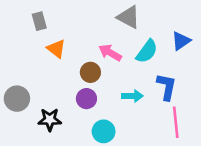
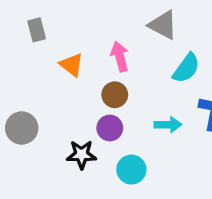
gray rectangle: (39, 21) -> (37, 30), moved
pink arrow: (110, 53) -> (120, 57), moved, turned 45
black star: (50, 120) -> (82, 155), moved

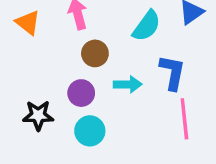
brown circle: (115, 95) -> (95, 53), moved
purple circle: (110, 128) -> (81, 93), moved

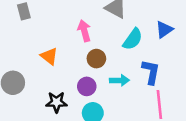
orange triangle: (28, 22) -> (49, 56), moved

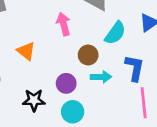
brown circle: (96, 59) -> (88, 55), moved

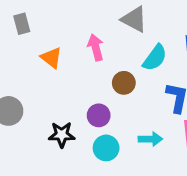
orange triangle: (26, 51) -> (51, 58), moved
cyan arrow: (101, 77) -> (150, 139), moved

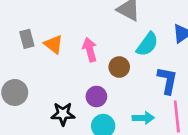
gray rectangle: (22, 24) -> (27, 39), moved
pink arrow: (96, 47) -> (90, 50), moved

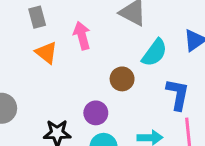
gray rectangle: (27, 39) -> (37, 17), moved
pink arrow: (90, 50) -> (82, 36), moved

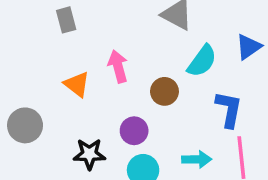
pink arrow: (82, 36) -> (118, 66), moved
orange triangle: (46, 53) -> (77, 84), moved

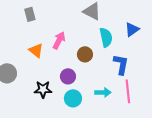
cyan semicircle: (202, 61) -> (106, 37), turned -48
pink arrow: (118, 66) -> (59, 40), turned 42

